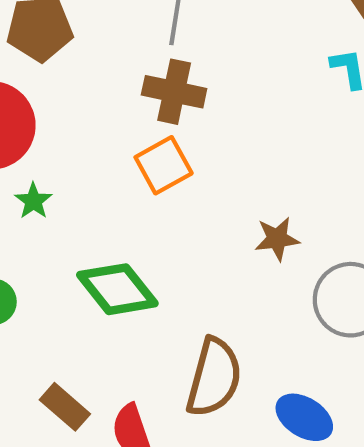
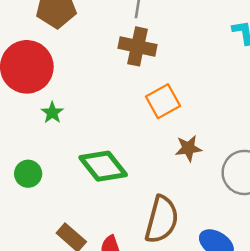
orange square: (164, 165) -> (163, 101), moved
brown star: (277, 239) -> (188, 148), moved

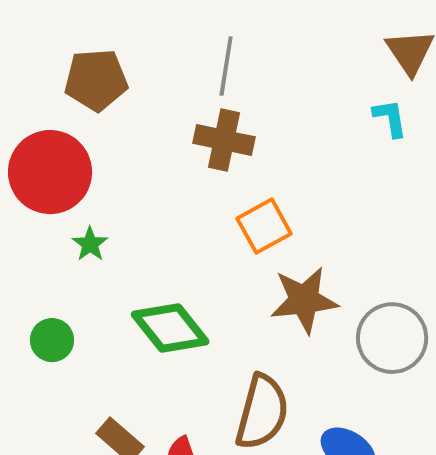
brown star: (188, 148) -> (304, 300), size x1.6

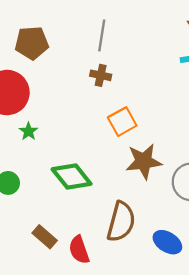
brown cross: (224, 140) -> (101, 75), size x0.7

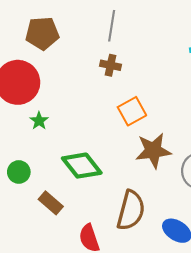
brown rectangle: (45, 237) -> (51, 203), moved

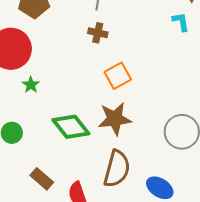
brown star: (153, 151) -> (115, 119), moved
brown rectangle: (51, 203) -> (42, 179), moved

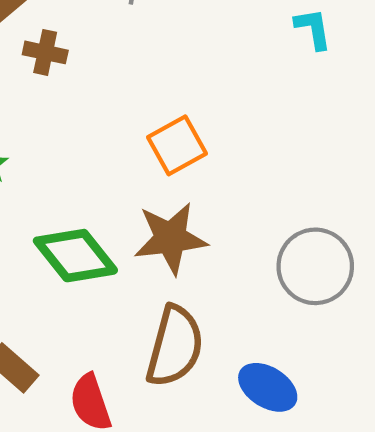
brown cross: (98, 33) -> (45, 52), moved

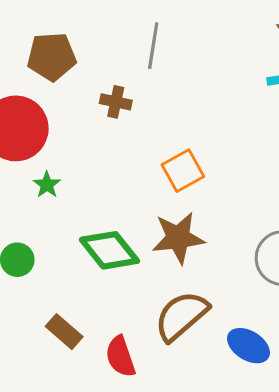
brown cross: (45, 52) -> (116, 102), moved
brown semicircle: (175, 346) -> (181, 316), turned -146

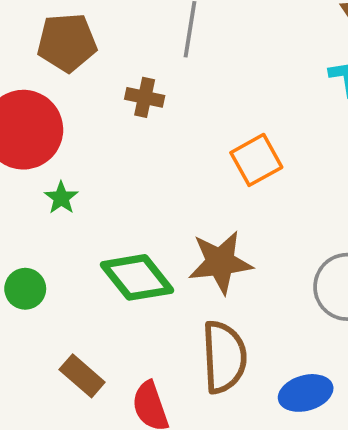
orange square: (183, 171) -> (256, 160), moved
brown semicircle: (181, 316) -> (224, 357), turned 128
blue ellipse: (248, 346) -> (306, 393), turned -48

